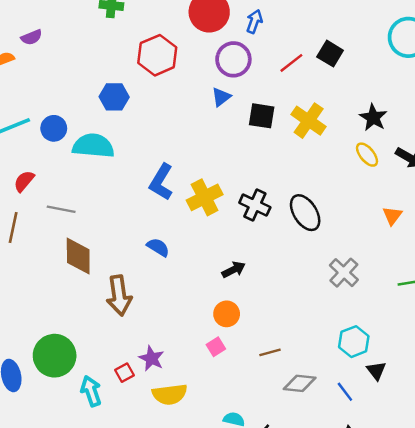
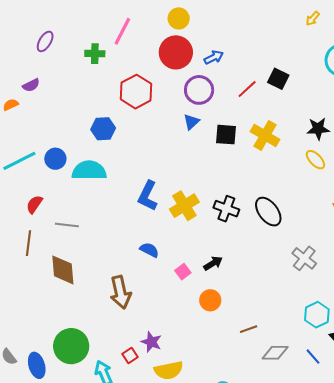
blue arrow: (254, 21) -> (214, 57), turned 48
black star: (373, 118) -> (318, 129), turned -30
brown diamond: (78, 256) -> (63, 270), moved
pink square: (216, 347) -> (183, 272), moved

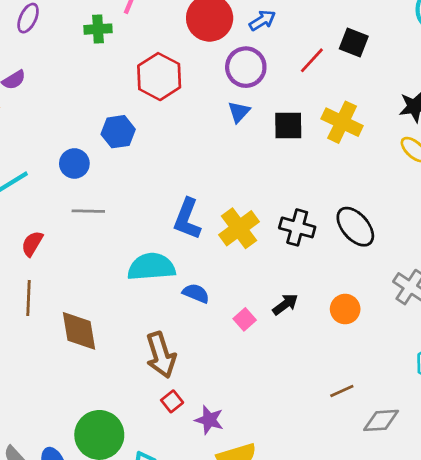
blue circle: (55, 159) -> (74, 163), moved
cyan semicircle: (89, 170) -> (151, 267), moved
gray line: (67, 225) -> (88, 211), moved
orange circle: (210, 300) -> (345, 309), moved
red square: (130, 355) -> (172, 401), moved

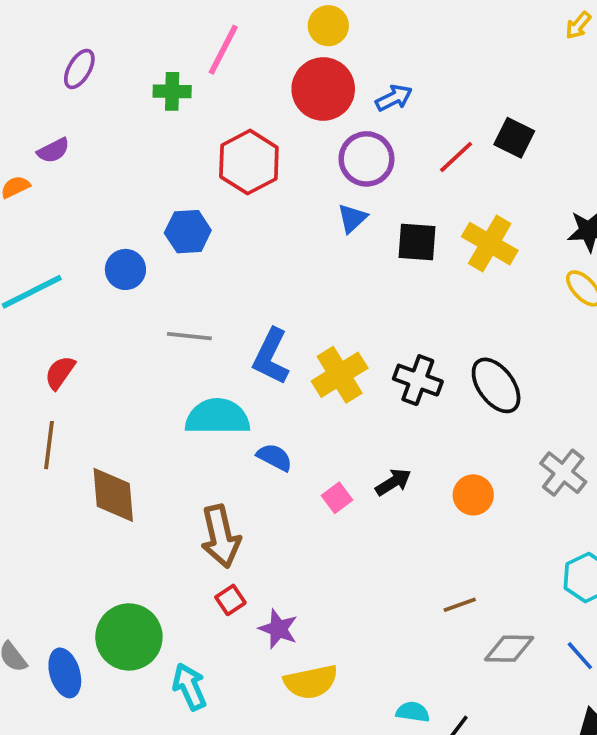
gray line: (88, 211) -> (189, 336), moved

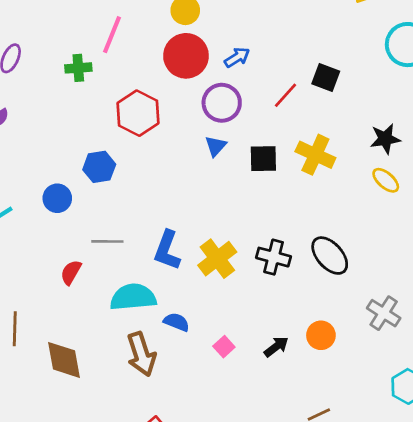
red semicircle: (60, 373) -> (71, 272), moved
black arrow: (393, 482) -> (276, 347), moved
brown arrow: (221, 536) -> (141, 354), moved

